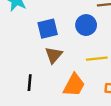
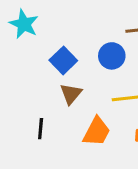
blue square: (48, 29) -> (63, 60), turned -30

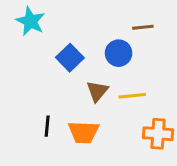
brown triangle: (71, 94) -> (97, 91), moved
orange trapezoid: (97, 132) -> (84, 132), moved, turned 64

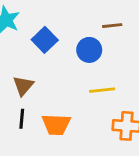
blue square: (70, 58) -> (45, 40), moved
brown triangle: (97, 91) -> (23, 86), moved

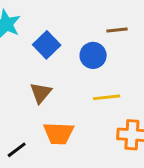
brown triangle: (23, 86) -> (41, 93), moved
black line: (22, 119) -> (17, 150), moved, turned 48

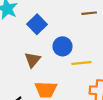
blue circle: (93, 55) -> (63, 46), moved

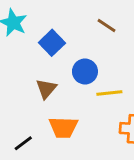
brown line: (89, 13) -> (106, 26), moved, turned 40

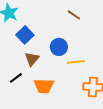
blue square: (52, 43) -> (25, 35), moved
black line: (23, 143) -> (16, 78), moved

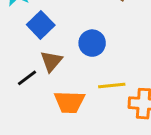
yellow line: (76, 62) -> (112, 85), moved
black line: (16, 78) -> (27, 78), moved

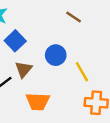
yellow line: (112, 85) -> (82, 72), moved, turned 66

